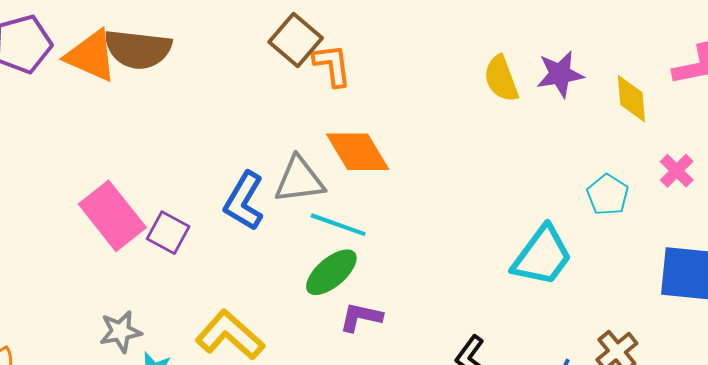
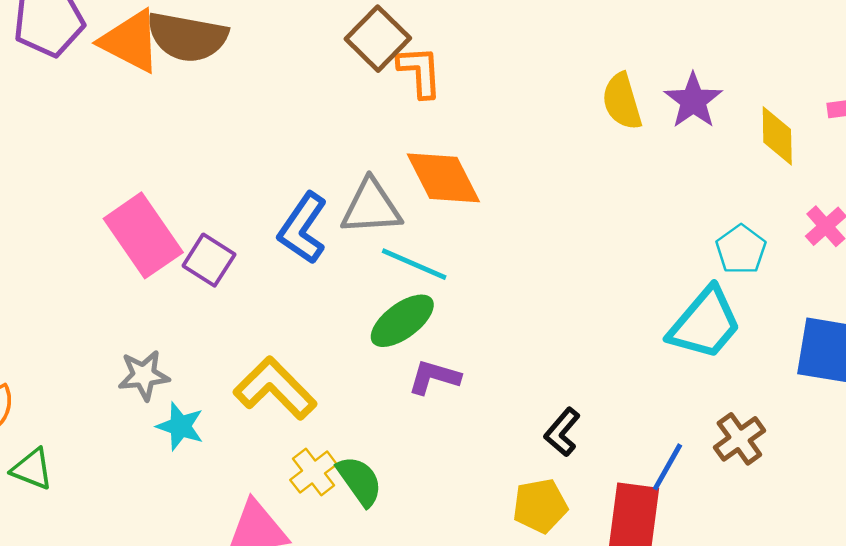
purple star: (560, 74) -> (693, 101), turned -30
cyan trapezoid: (542, 256) -> (705, 323), moved

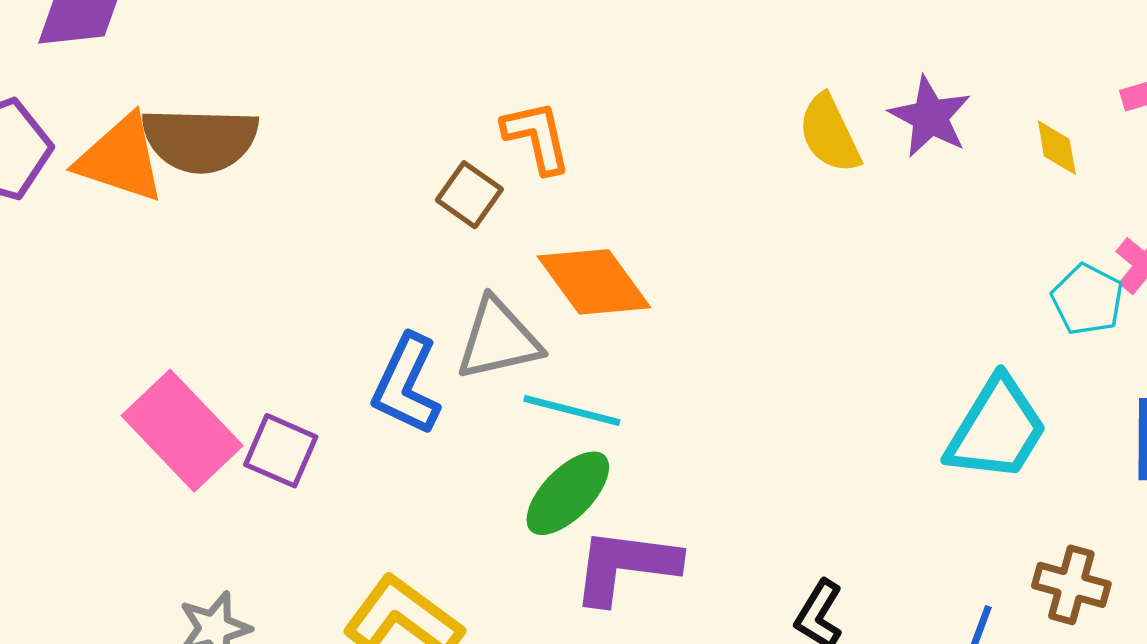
brown square: (378, 39) -> (469, 195), moved, size x0.7
yellow diamond: (777, 136) -> (1057, 148), size x0.7
cyan pentagon: (741, 250) -> (1087, 299), moved
purple L-shape: (434, 377) -> (625, 566), size x1.5
brown cross: (739, 439) -> (1071, 585), turned -30

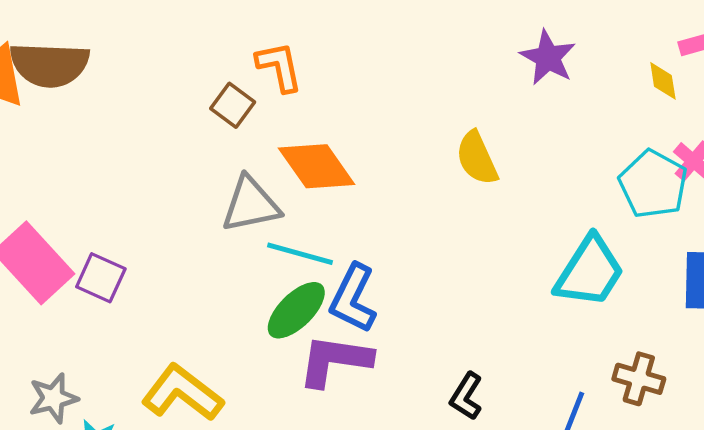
yellow semicircle: (829, 134) -> (477, 158), moved
yellow diamond: (1057, 148) -> (663, 81), moved
cyan pentagon: (1087, 299) -> (653, 184), size x1.4
blue L-shape: (406, 385) -> (353, 298), moved

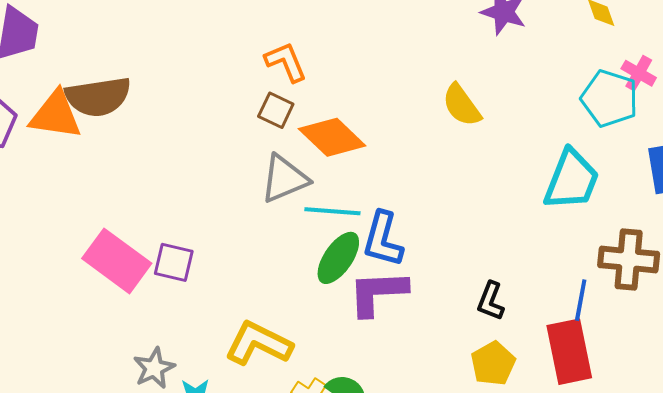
brown square: (233, 105) -> (276, 110), moved
brown cross: (639, 379) -> (629, 259), size x1.4

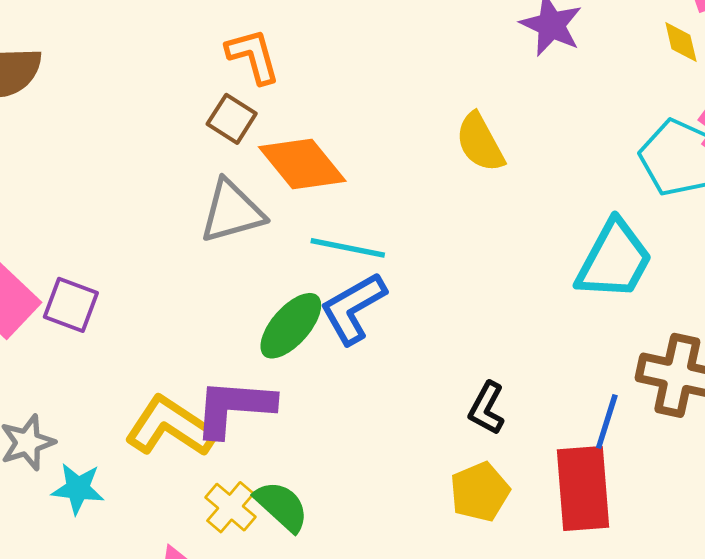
cyan line: (332, 211) -> (348, 248), moved
blue L-shape: (383, 239) -> (353, 308), turned 38
purple L-shape: (378, 293) -> (234, 408), moved

